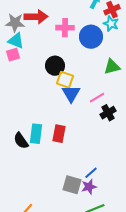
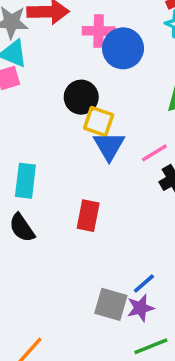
blue circle: (91, 37) -> (123, 48), moved
cyan rectangle: (36, 134) -> (25, 181), moved

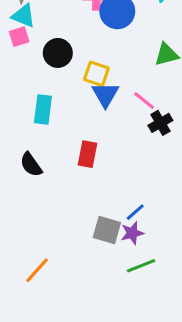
black circle: (81, 97) -> (58, 53), moved
pink line: (154, 153) -> (144, 101), turned 70
cyan rectangle: (25, 181) -> (43, 110), moved

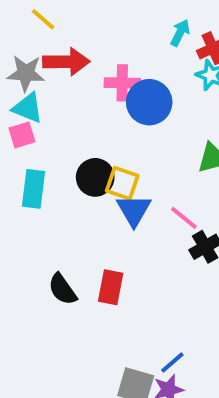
black circle: (58, 53) -> (95, 177), moved
cyan rectangle: (43, 110) -> (34, 189), moved
black semicircle: (31, 165) -> (62, 289), moved

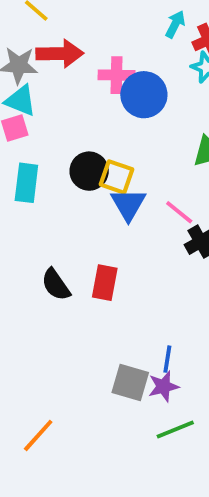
blue line: (172, 362) -> (167, 359), turned -40

